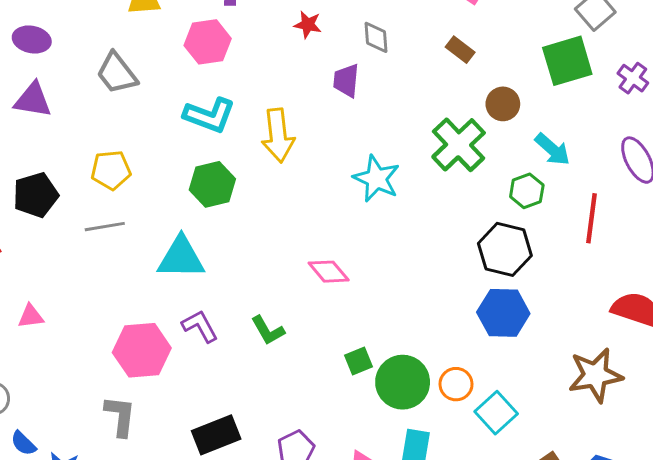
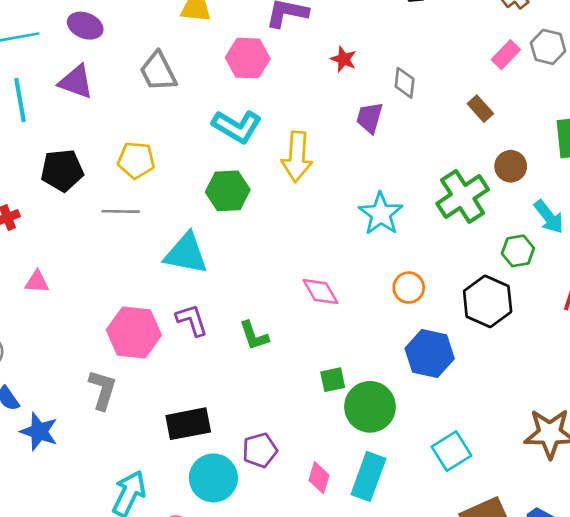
blue hexagon: (503, 313) -> (430, 354), moved
orange circle: (456, 384) -> (409, 288), moved

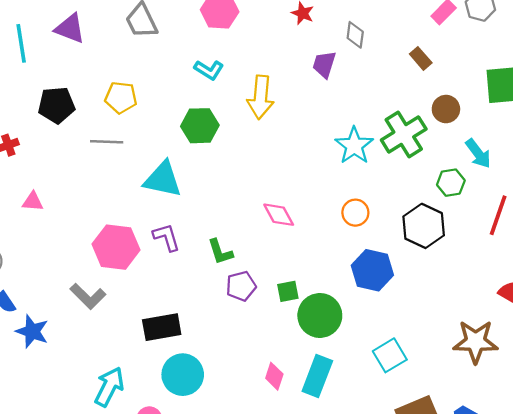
cyan L-shape: (237, 126) -> (209, 70), size x0.7
cyan star: (381, 214) -> (354, 146), moved
gray L-shape: (103, 390) -> (88, 296), turned 117
purple pentagon: (260, 450) -> (241, 286), moved

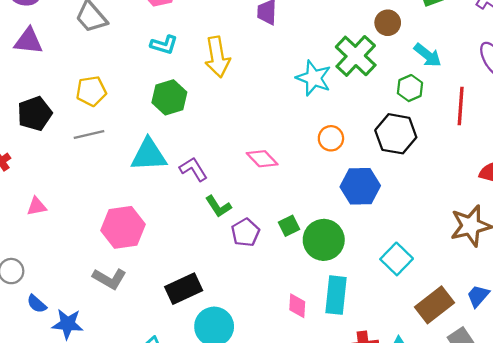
purple L-shape: (167, 237) -> (193, 169), moved

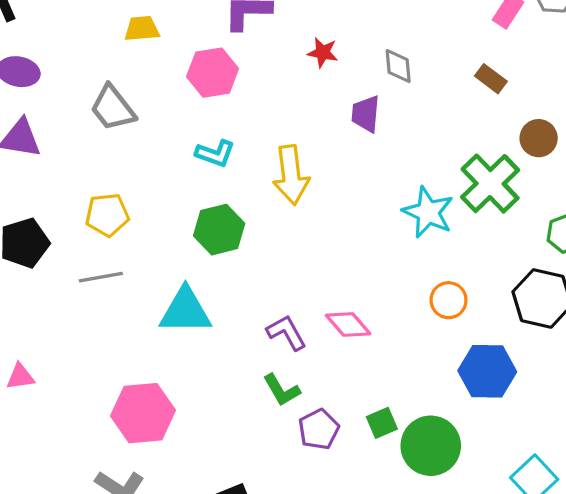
purple L-shape: (193, 169) -> (287, 333), moved

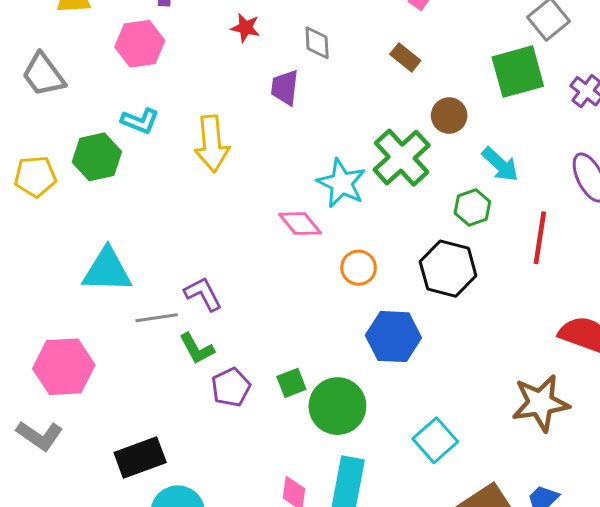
green hexagon: (219, 230) -> (97, 157), moved
gray line: (101, 277) -> (157, 318), moved
pink diamond: (348, 325) -> (300, 224), moved

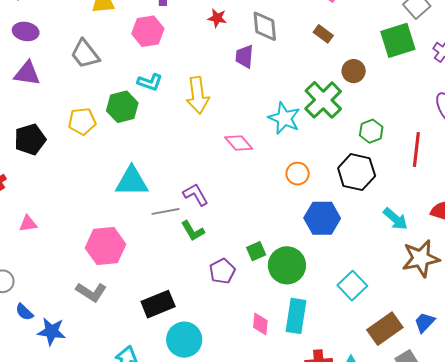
gray diamond: (317, 43) -> (265, 26), size x1.4
cyan arrow: (500, 164) -> (395, 219), moved
pink diamond: (300, 224) -> (239, 143), moved
purple pentagon: (231, 387) -> (222, 271), moved

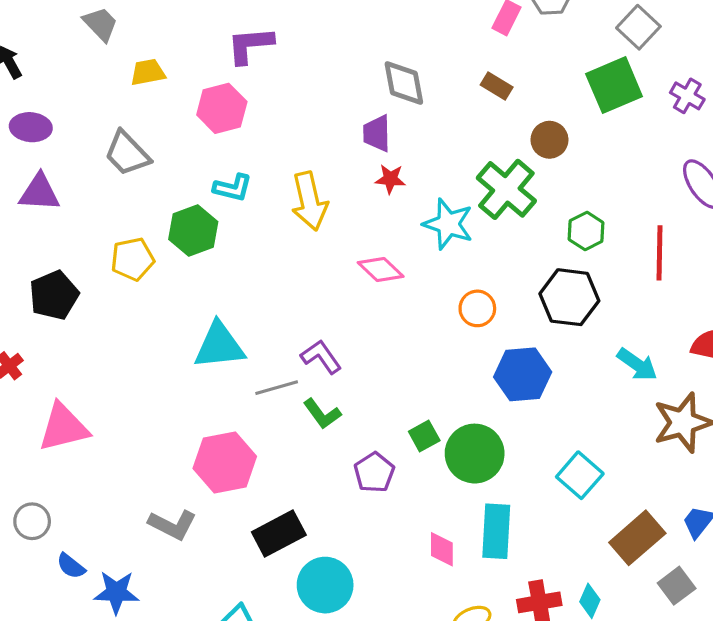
red star: (217, 18) -> (390, 179), moved
pink triangle: (28, 224) -> (63, 427), size x1.8
pink hexagon: (106, 246) -> (225, 462), moved

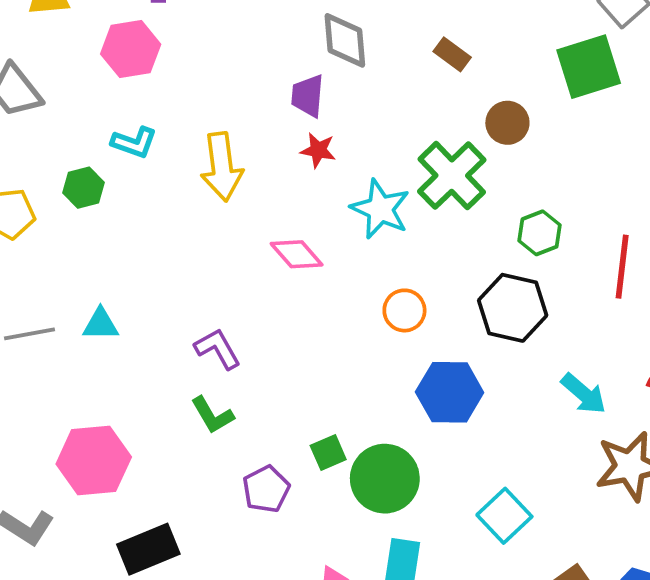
green hexagon: (193, 230) -> (84, 188), size x0.7
cyan triangle: (219, 346) -> (101, 324), size x0.6
gray line: (277, 388) -> (30, 334), moved

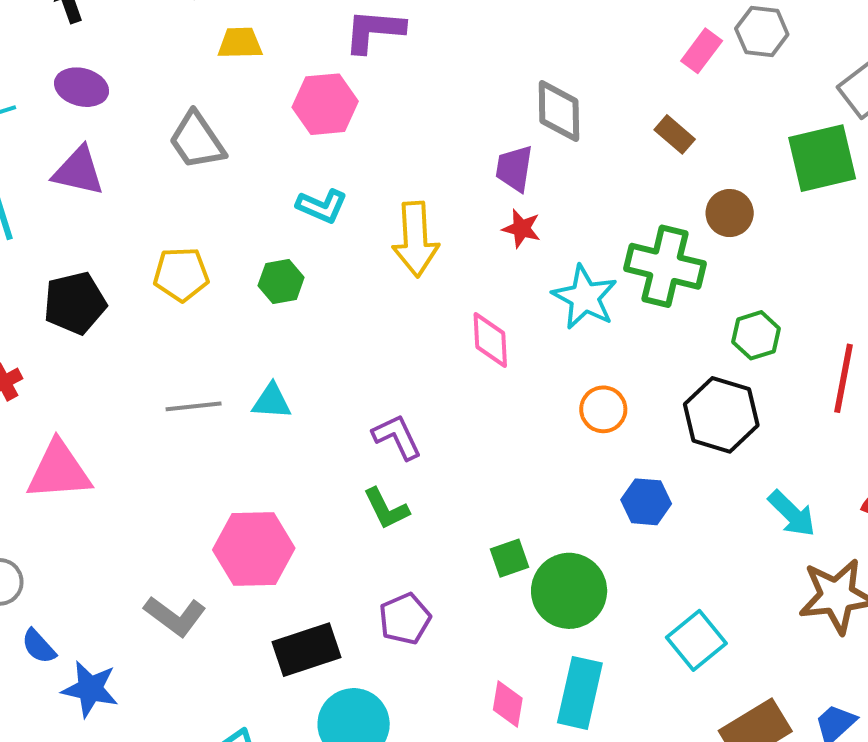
green cross: (452, 176) -> (665, 266), turned -36
green hexagon: (84, 188) -> (281, 282), moved
pink diamond: (297, 254) -> (490, 340), turned 34
blue hexagon: (450, 392) -> (646, 502), size x0.7
purple pentagon: (266, 489) -> (405, 619), moved

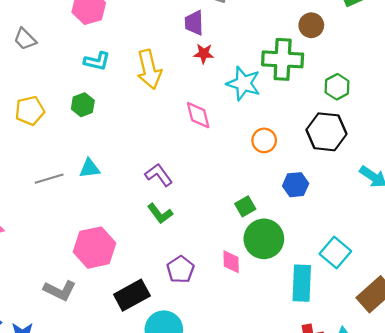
gray trapezoid: (197, 141) -> (25, 39), size x0.7
green square: (510, 558) -> (245, 206), moved
cyan rectangle: (580, 693) -> (302, 283), moved
pink diamond: (508, 704) -> (231, 262), moved

